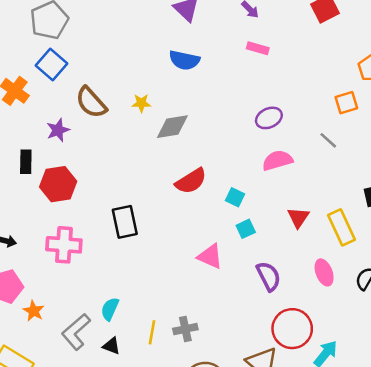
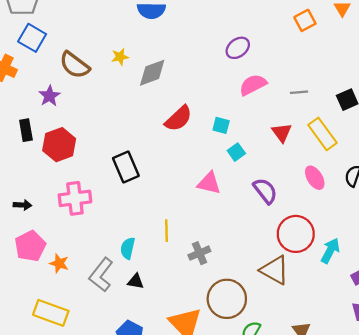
gray line: (328, 140) -> (299, 92), moved, turned -36
yellow line: (152, 332) -> (167, 231), moved

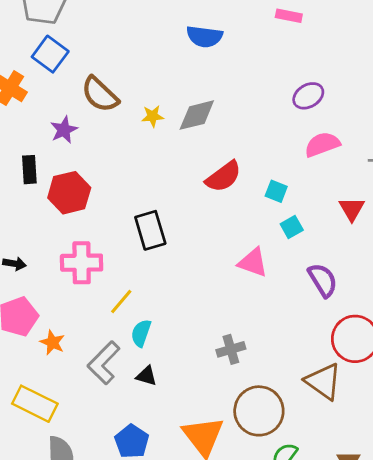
yellow star: (120, 57) -> (153, 116), moved
yellow line: (167, 231) -> (121, 302), moved, turned 35

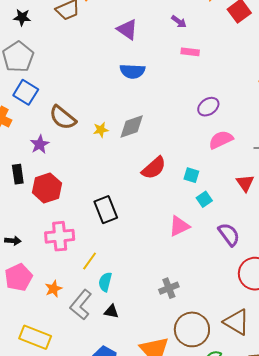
pink triangle: (253, 262) -> (179, 226), turned -40
orange star: (52, 342) -> (54, 289), moved, turned 30
brown triangle: (323, 381) -> (237, 322), moved

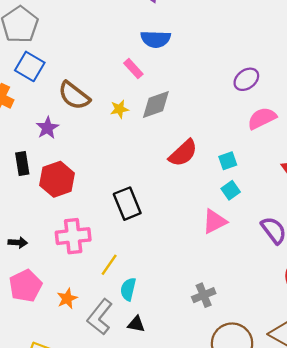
pink rectangle: (190, 52) -> (133, 69), moved, turned 42
cyan square: (191, 175) -> (228, 161), turned -35
cyan square: (204, 199) -> (231, 190), moved

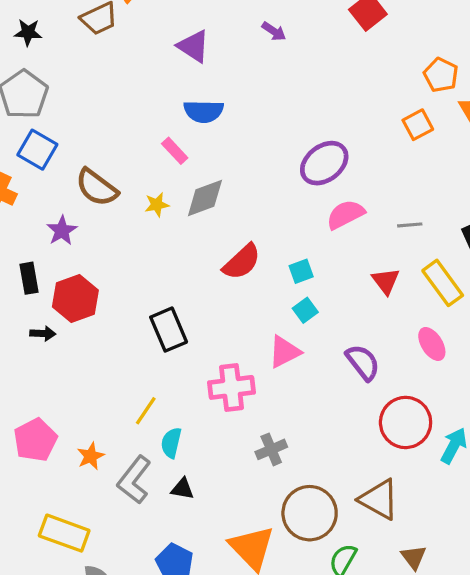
purple ellipse: (246, 79) -> (324, 163), size x1.4
pink cross: (73, 236) -> (232, 387), moved
black arrow: (18, 243) -> (43, 334), moved

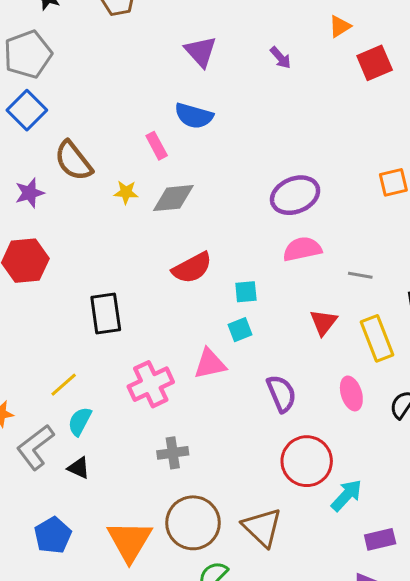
pink cross: (232, 387) -> (151, 384), turned -33

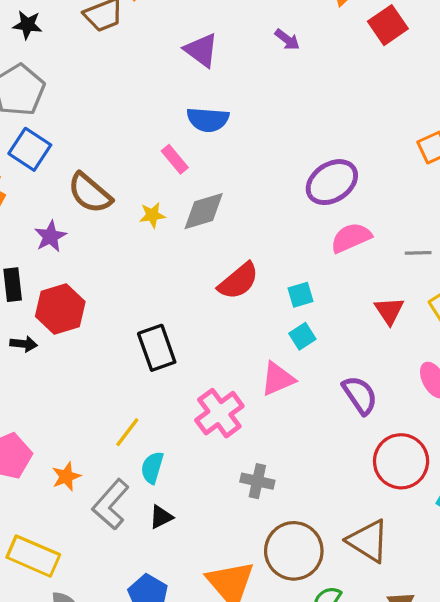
gray cross: (173, 453) -> (257, 481), turned 32
black triangle: (79, 468) -> (161, 517), turned -40

